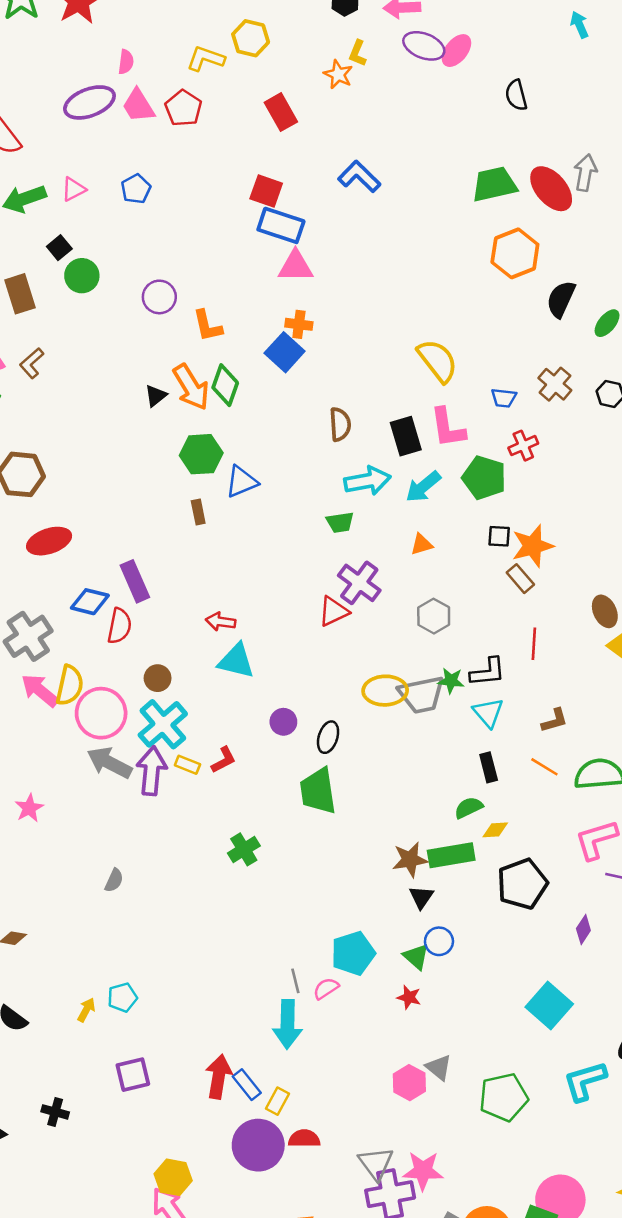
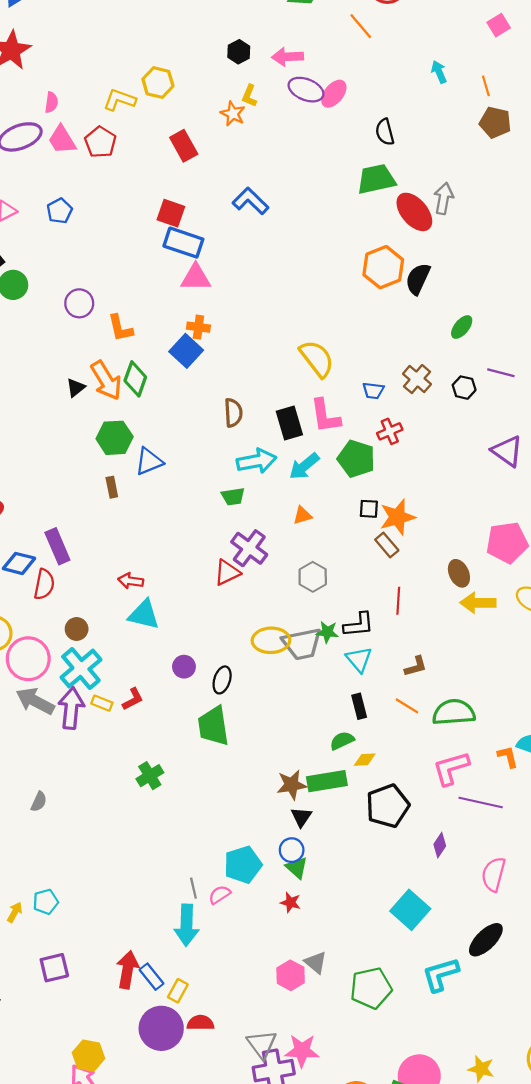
green trapezoid: (494, 184) -> (376, 179), moved
black semicircle: (561, 299) -> (418, 279), moved
blue circle: (439, 941) -> (292, 850), moved

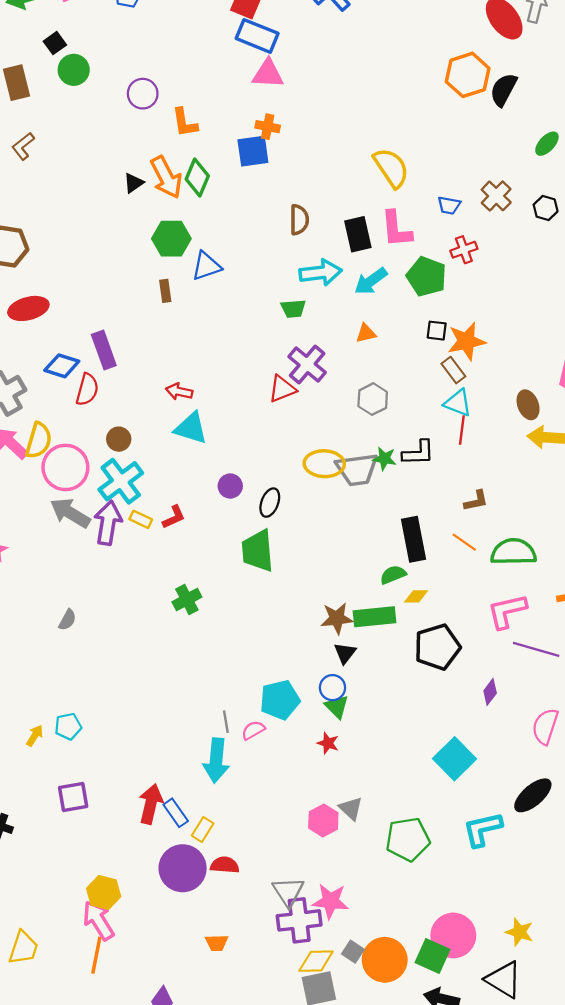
blue square: (186, 351) -> (253, 151), turned 36
cyan triangle: (359, 659) -> (458, 403), moved, turned -32
black rectangle: (359, 706) -> (414, 539), size x1.6

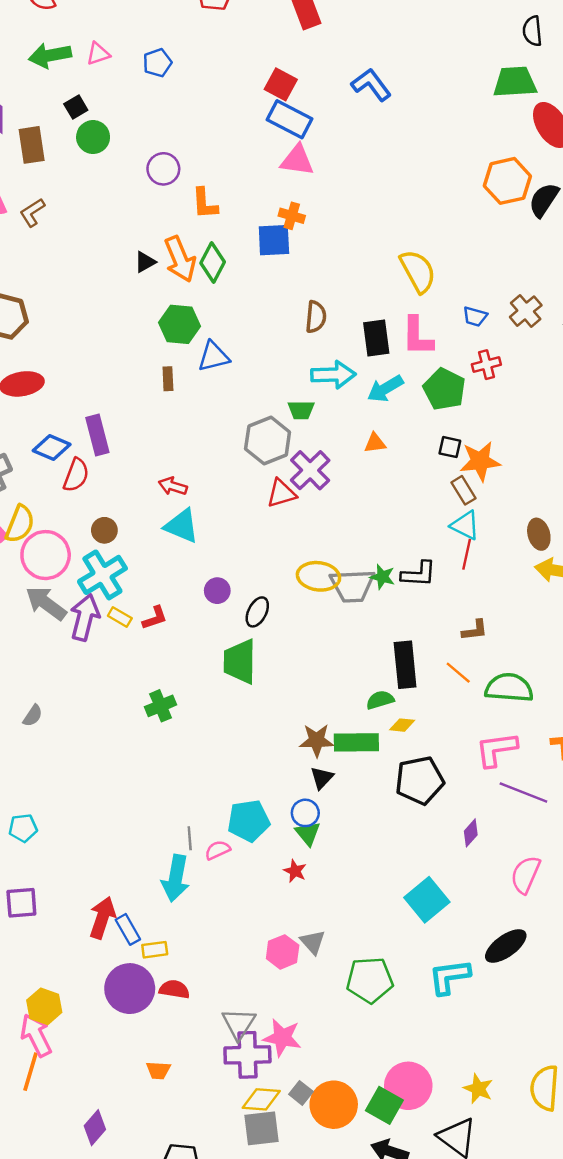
gray hexagon: (373, 399) -> (268, 440), moved, size x1.4
yellow rectangle: (203, 829) -> (155, 950), turned 45

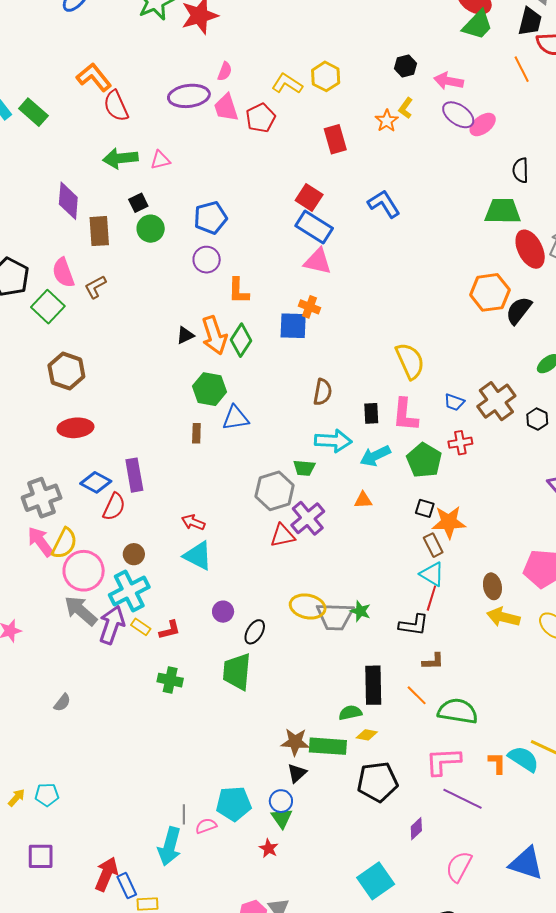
blue pentagon: (157, 63) -> (210, 218), moved, size x1.4
brown cross: (526, 311) -> (496, 401), size x1.4
black rectangle: (376, 338) -> (371, 413), size x0.7
black L-shape: (419, 574) -> (414, 625), moved
green cross: (161, 706) -> (170, 680), moved, turned 30

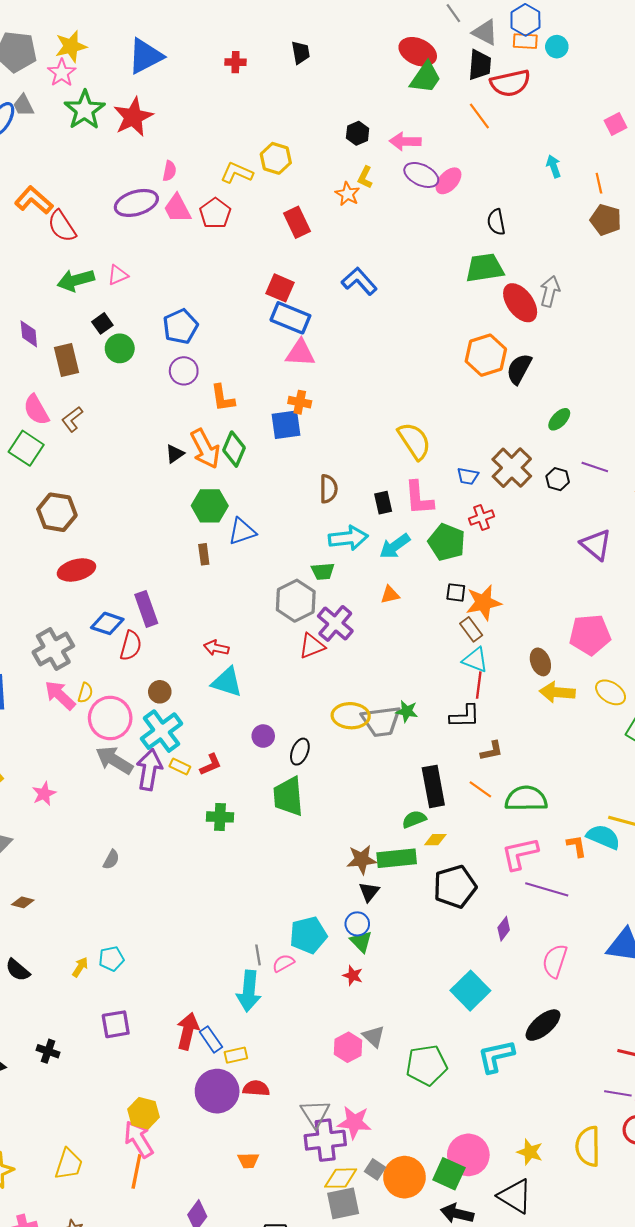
purple diamond: (68, 201) -> (29, 334), size x0.7
yellow semicircle: (64, 543) -> (85, 693), size x0.6

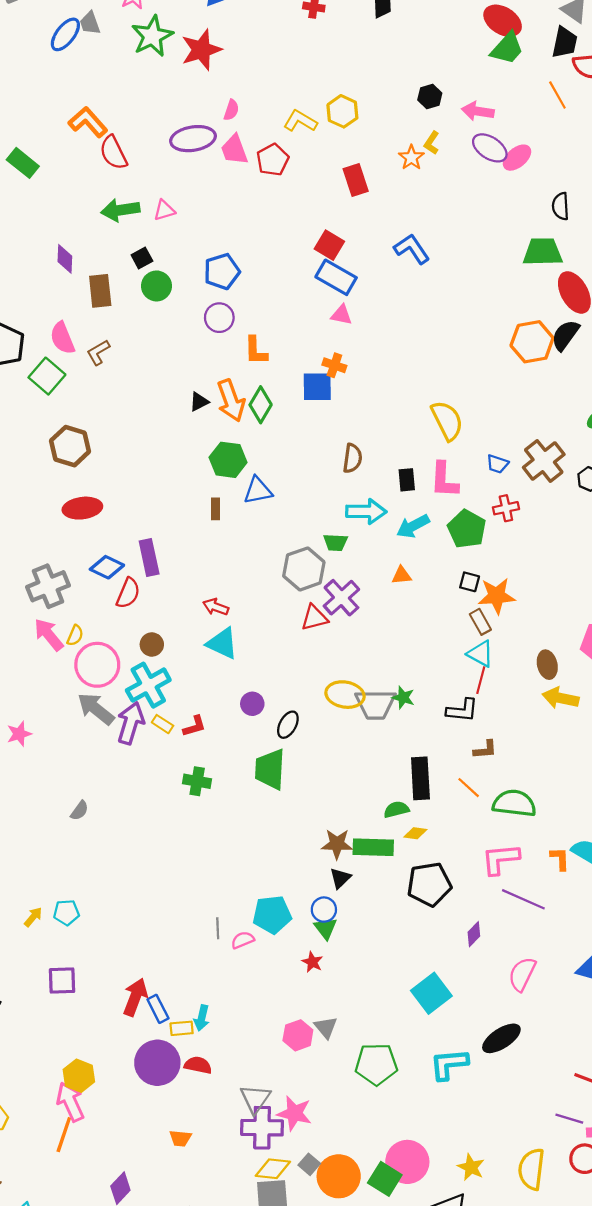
pink triangle: (300, 353) -> (342, 315), size x0.7
black semicircle: (519, 369) -> (565, 335), moved
cyan arrow: (249, 991) -> (202, 1018), moved, size x0.6

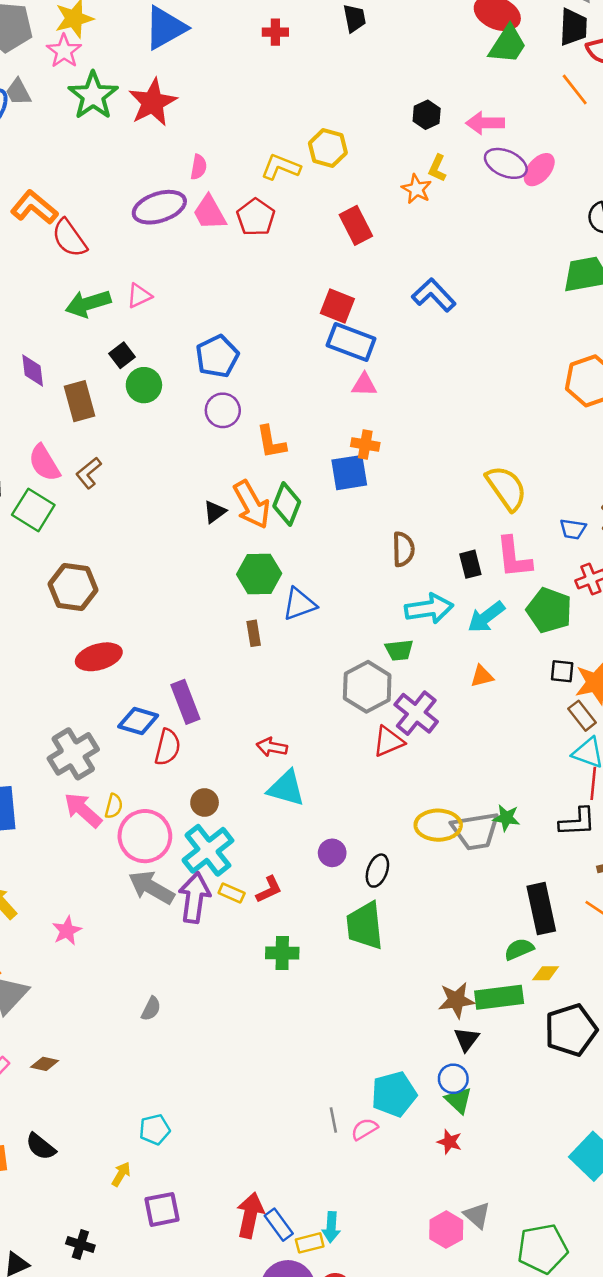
yellow arrow: (33, 917) -> (121, 1174), moved

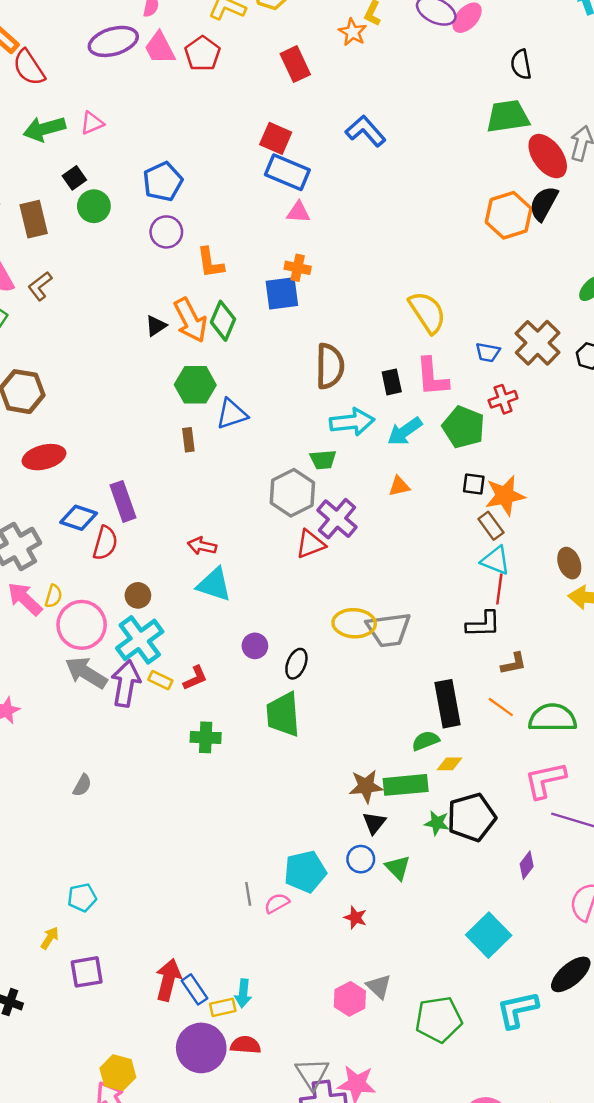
brown semicircle: (403, 549) -> (330, 366), size x1.4
green star: (506, 818) -> (437, 823), moved
green triangle: (459, 1100) -> (398, 868), moved

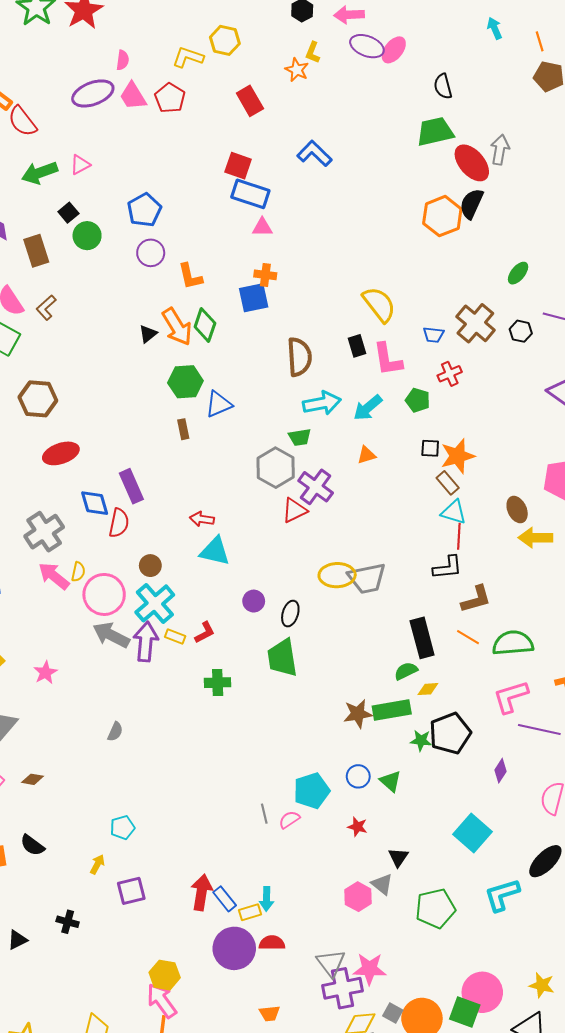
black rectangle: (392, 382) -> (357, 346), moved
green pentagon: (463, 427) -> (418, 400), size x0.7
blue diamond: (79, 518) -> (95, 503), turned 60
brown L-shape: (514, 664) -> (476, 599), size x1.4
black triangle: (374, 823) -> (398, 857), moved

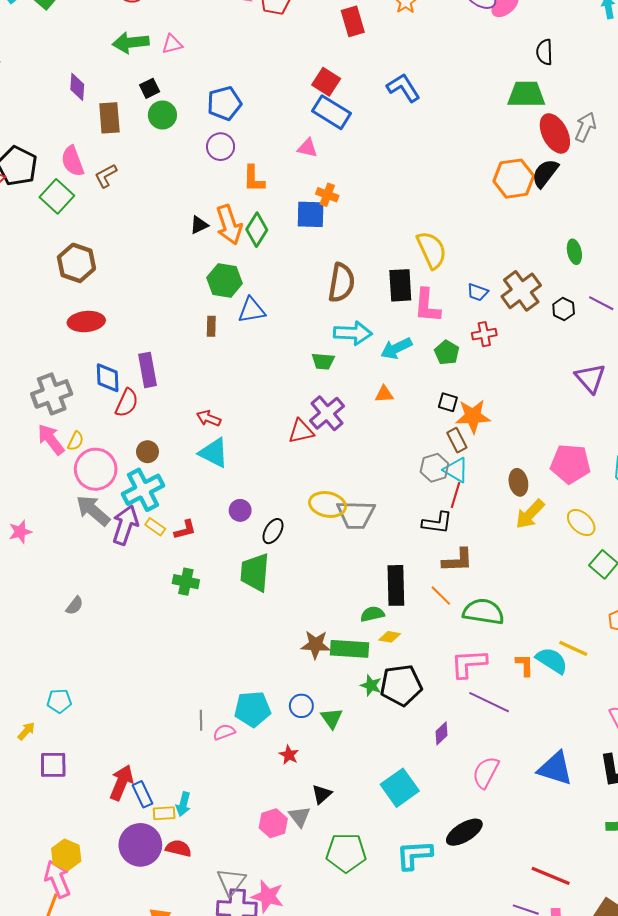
pink triangle: (262, 227) -> (307, 148), moved
green ellipse: (518, 273) -> (574, 252), turned -65
black rectangle: (357, 346) -> (400, 285), size x1.5
gray hexagon: (276, 468) -> (434, 468), moved, size x0.7
yellow arrow: (536, 538) -> (530, 514), turned -60

